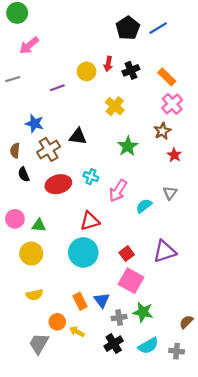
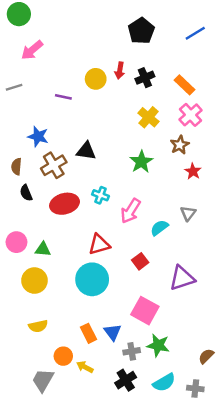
blue line: (158, 28) -> (195, 33), moved
purple line: (57, 88) -> (63, 97), turned 32
yellow cross: (115, 106) -> (149, 117), moved
red square: (127, 254) -> (140, 261), moved

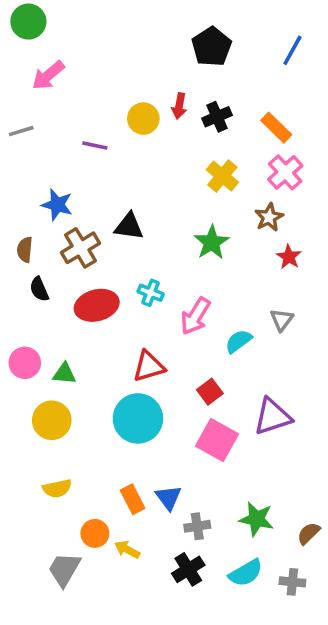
blue line: (195, 33) -> (292, 50), turned -30
pink square: (145, 311) -> (217, 440), moved
green star: (158, 345) -> (256, 519), moved

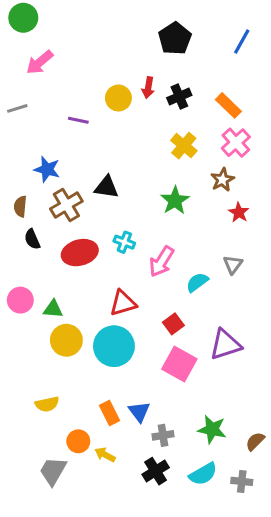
yellow circle: (52, 420) -> (66, 340), moved

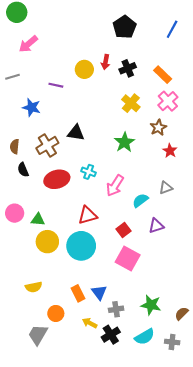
blue star: (47, 169) -> (32, 107), moved
gray triangle: (233, 264) -> (166, 188), turned 32
purple triangle: (225, 345) -> (156, 226), moved, size x0.7
yellow arrow: (105, 455) -> (90, 323), moved

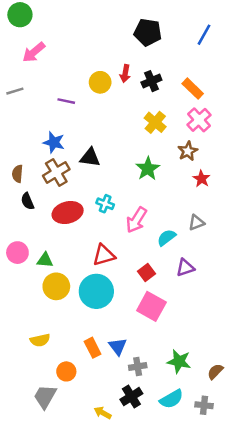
black pentagon: (125, 27) -> (148, 32), turned -30
blue star: (32, 107) -> (54, 142), moved
yellow arrow: (90, 323) -> (103, 413), moved

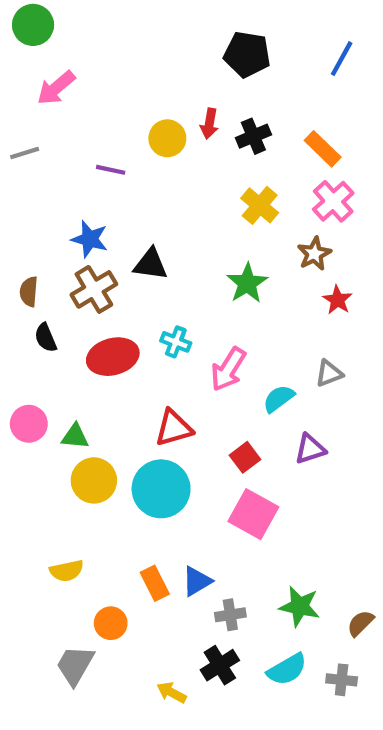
blue triangle: (118, 346) -> (197, 581), turned 36

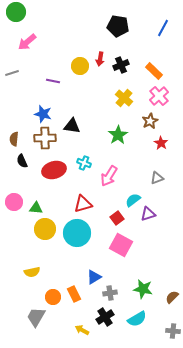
brown cross: (94, 289) -> (45, 138), turned 30
cyan semicircle: (279, 399) -> (133, 200), moved
orange rectangle: (155, 583) -> (74, 294), moved
gray cross: (342, 680) -> (173, 331), moved

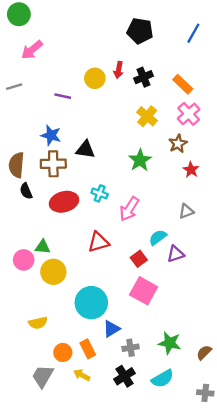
brown semicircle: (14, 139) -> (17, 165), size x1.5
pink circle: (14, 202) -> (24, 260), moved
cyan circle: (77, 233) -> (91, 303), moved
yellow arrow: (82, 330) -> (82, 375), moved

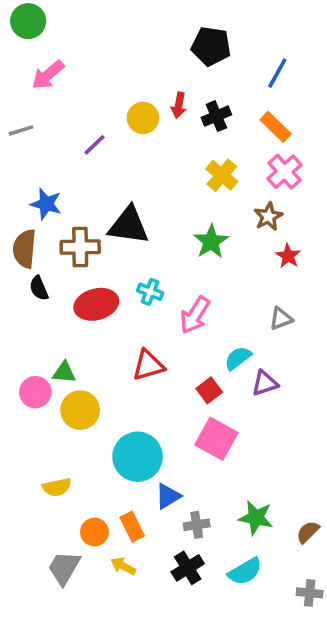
blue line: (193, 33) -> (277, 73), moved
purple line: (63, 96) -> (94, 145), turned -56
blue star: (51, 135) -> (46, 204), moved
black triangle: (85, 150) -> (129, 225), size x1.4

